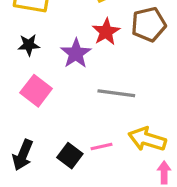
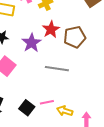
brown pentagon: (149, 24) -> (75, 37), moved
yellow arrow: (147, 139) -> (65, 111), moved, size x0.7

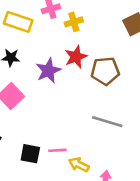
gray line: (57, 69) -> (107, 122), moved
black square: (27, 108) -> (30, 154), turned -35

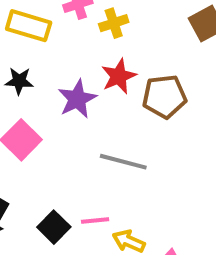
gray line: (107, 122) -> (123, 162), moved
black square: (30, 154) -> (54, 227), turned 36

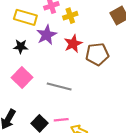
purple star: (77, 99) -> (47, 35), moved
gray line: (123, 162) -> (59, 87), moved

